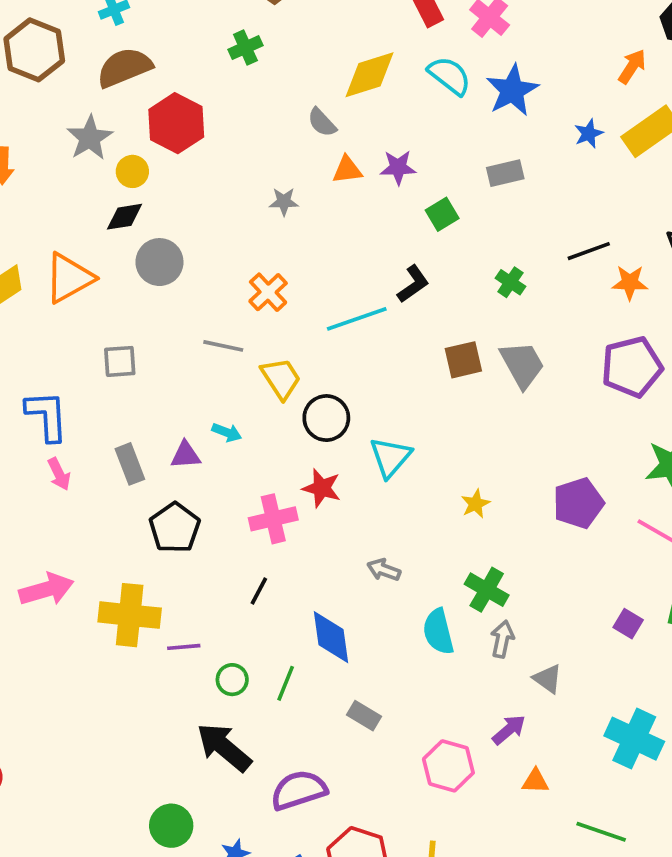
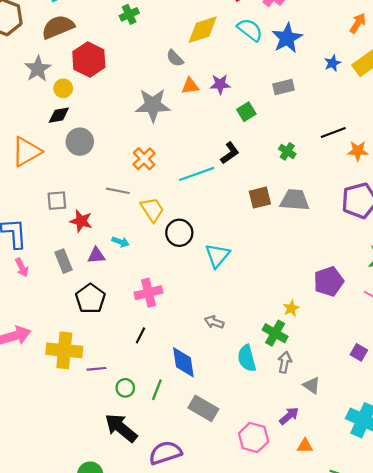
gray star: (284, 202) -> (153, 105), size x2.0
gray trapezoid: (522, 365) -> (295, 200), turned -56
red star: (322, 488) -> (81, 221), moved
yellow star: (476, 504) -> (291, 308), moved
gray rectangle: (364, 716) -> (203, 408), size x1.5

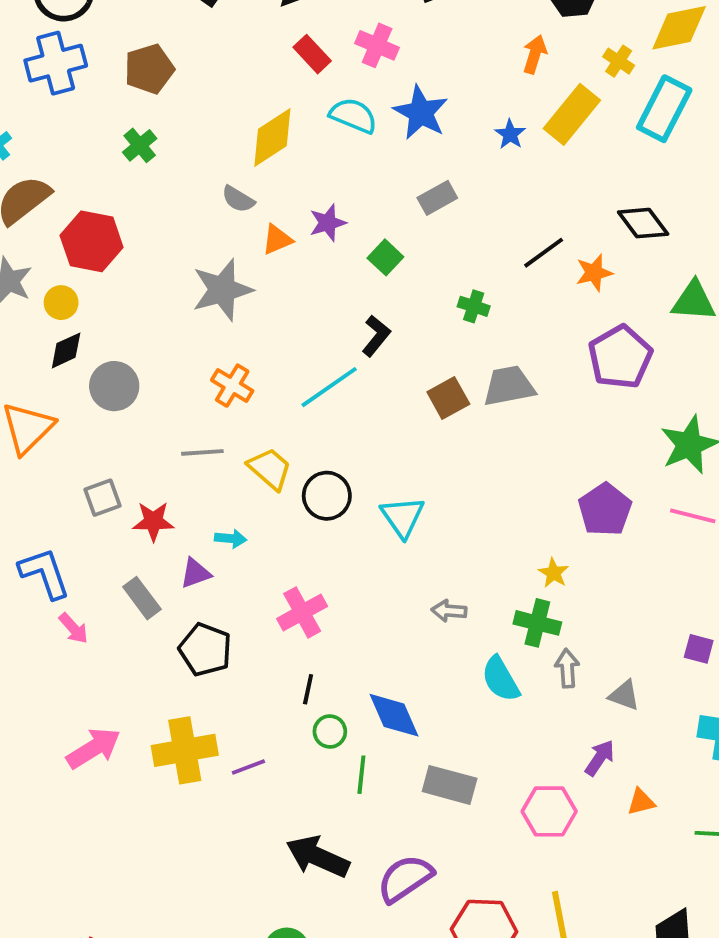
gray arrow: (214, 322) -> (449, 611), moved
purple square: (359, 352) -> (699, 649), moved
green circle: (125, 388) -> (330, 732), moved

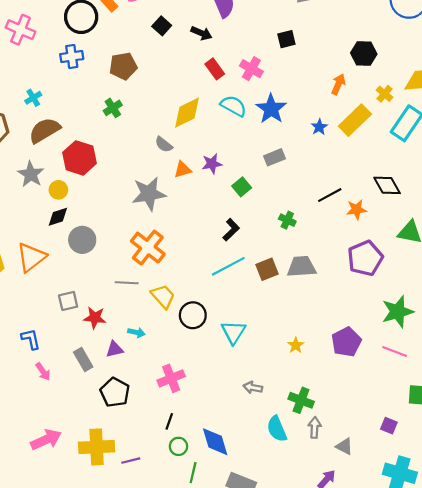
blue cross: (56, 63) -> (72, 57), size x0.7
orange cross: (232, 386) -> (148, 248), size x1.5
cyan line: (329, 387) -> (228, 266), moved
blue L-shape: (45, 573) -> (31, 339), size x0.7
yellow star: (553, 573) -> (296, 345), moved

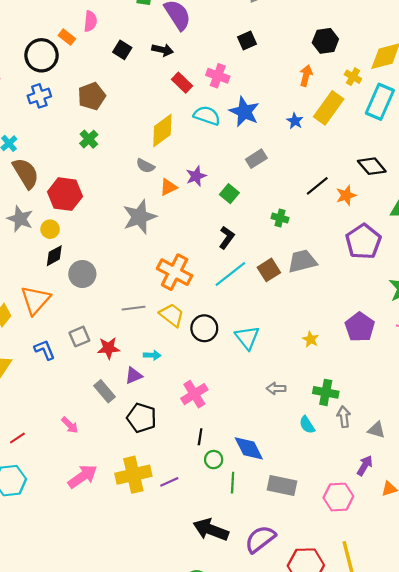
brown semicircle: (44, 130) -> (26, 173), turned 100
orange cross: (148, 248) -> (175, 272), moved
blue L-shape: (31, 339) -> (45, 350), moved
pink arrow: (43, 372) -> (70, 425), moved
cyan semicircle: (277, 429) -> (307, 425), size x0.7

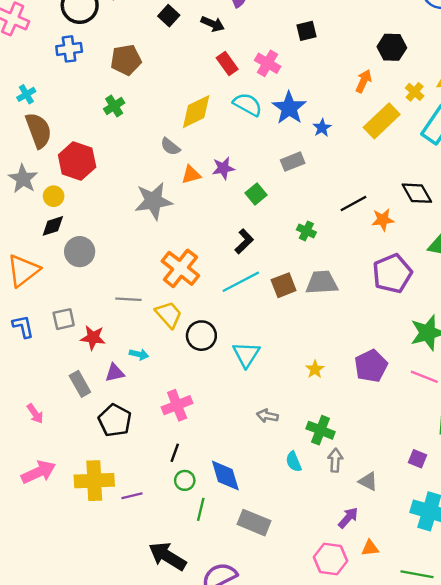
blue star: (295, 121) -> (322, 128), moved
pink hexagon: (338, 497) -> (330, 559), moved

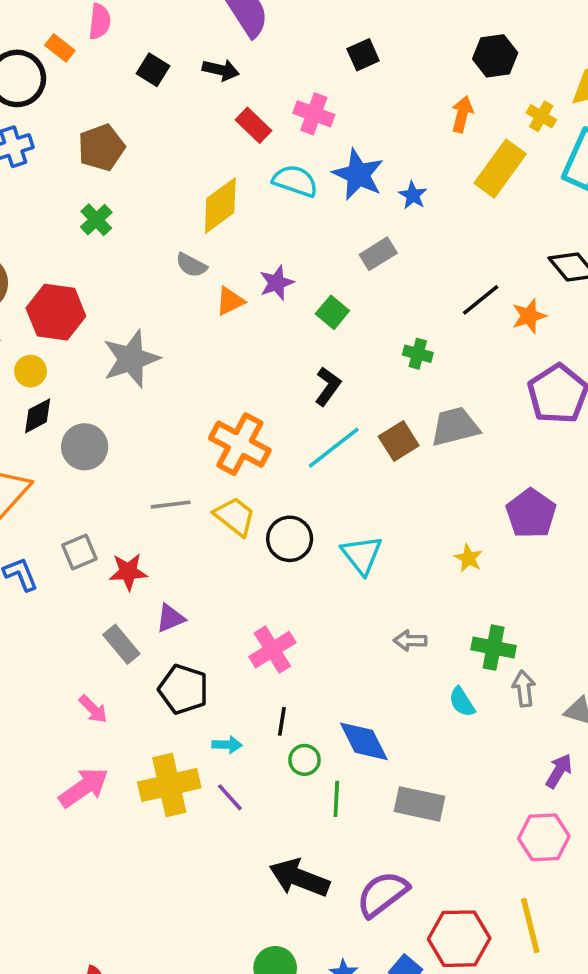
gray star: (153, 201) -> (131, 359), moved
cyan arrow: (139, 354) -> (227, 745), moved
purple pentagon: (371, 366) -> (531, 513), moved
pink arrow: (35, 414) -> (93, 709), moved
purple line: (132, 496) -> (230, 797), turned 72

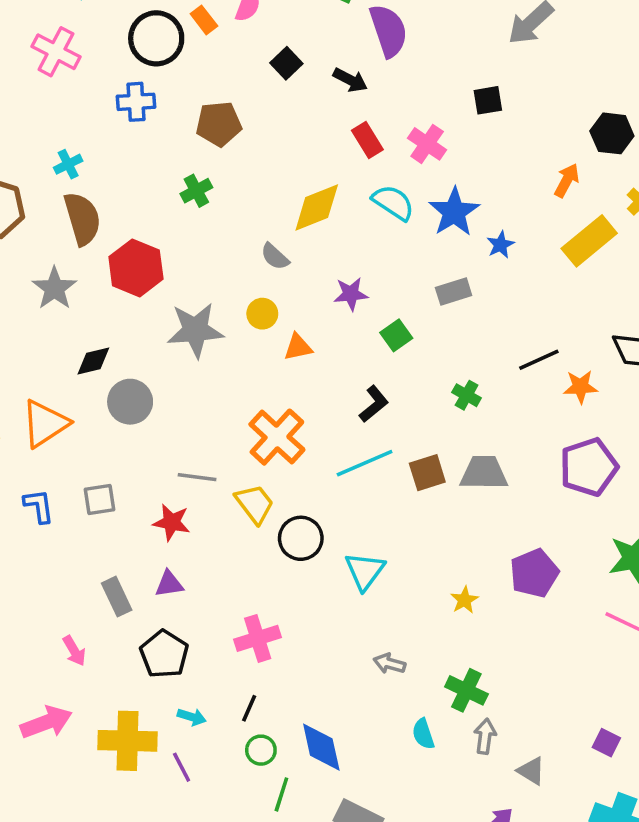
orange triangle: (230, 301) -> (298, 347), moved
yellow circle: (30, 371) -> (262, 314), moved
red star: (128, 572) -> (172, 522), moved

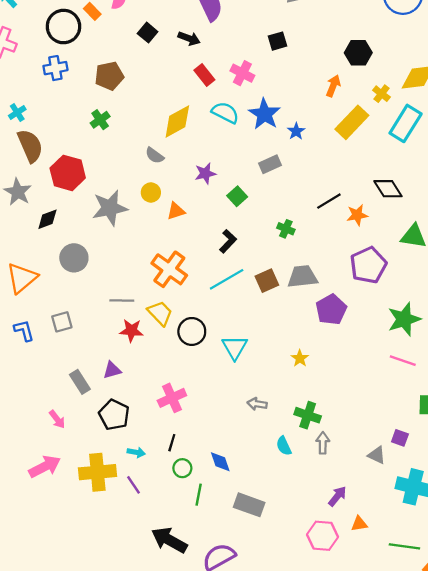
black diamond: (93, 361) -> (47, 219), moved
red star: (172, 522) -> (131, 331), moved
purple pentagon: (534, 573) -> (331, 310), moved
blue diamond: (321, 747) -> (220, 462), size x0.7
gray triangle: (531, 771) -> (377, 455), moved

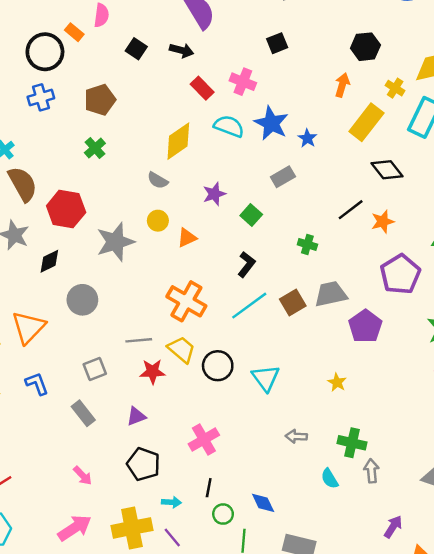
black diamond: (388, 189) -> (387, 170), moved
gray square: (62, 322) -> (95, 369), moved
gray rectangle: (80, 382) -> (83, 413), moved

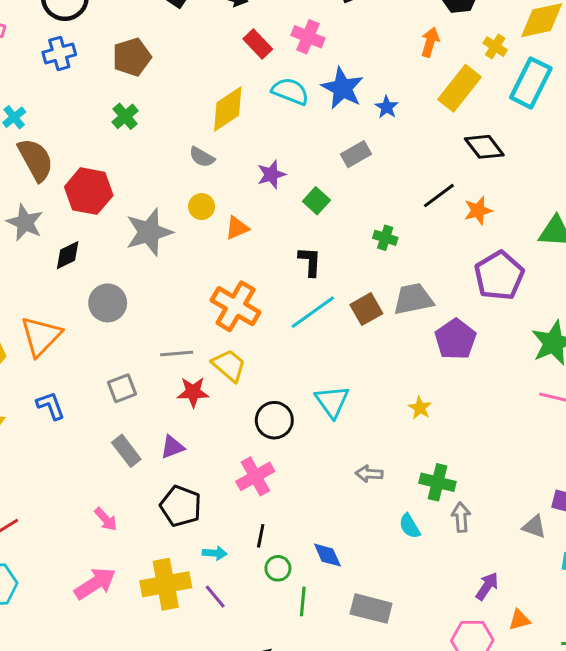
black L-shape: (246, 264) -> (310, 262), turned -35
black circle: (218, 366) -> (274, 420), moved
gray rectangle: (83, 413) -> (126, 451), moved

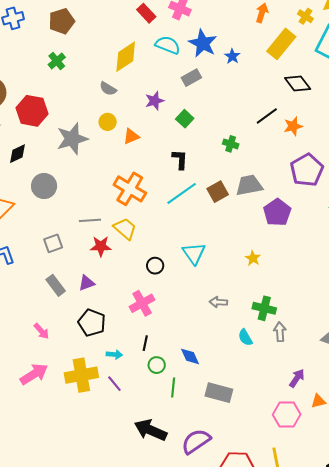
gray rectangle: (356, 154) -> (191, 78), moved
black circle: (274, 420) -> (155, 266), size x0.7

